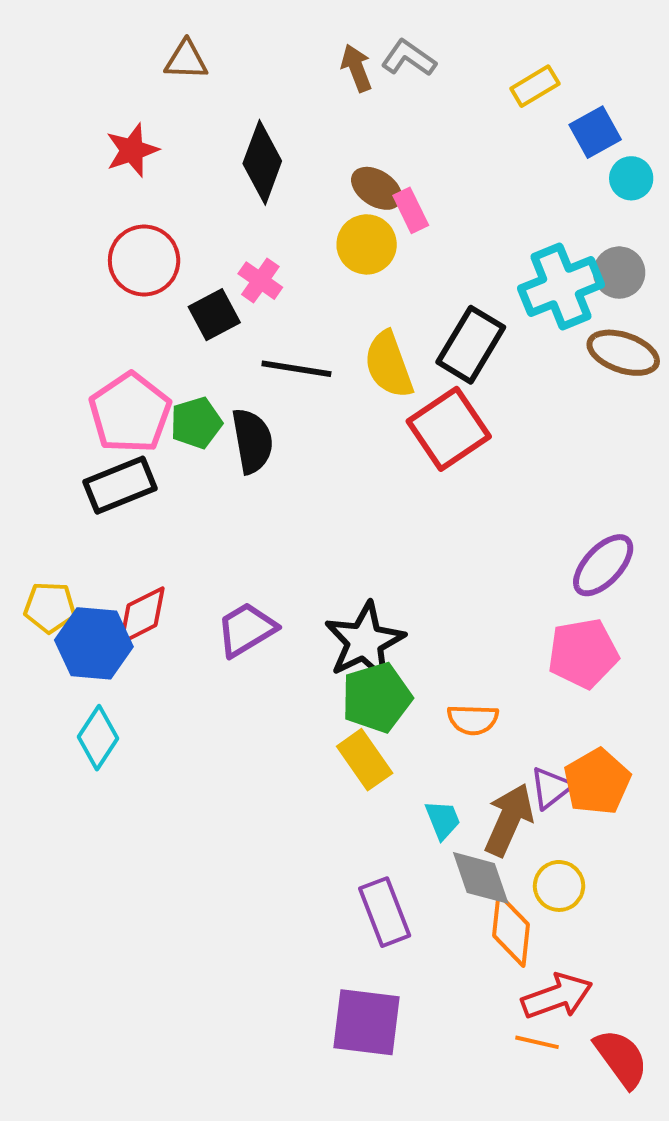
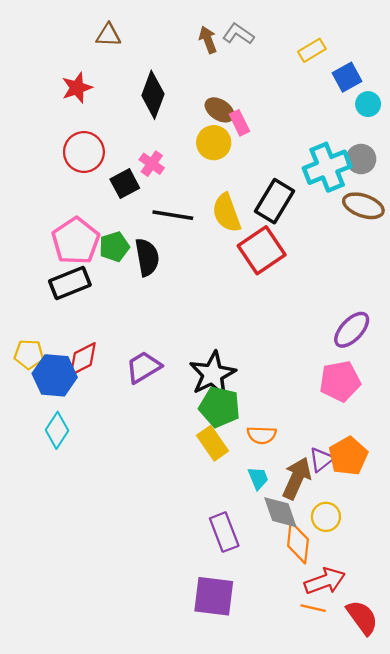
green pentagon: (377, 698) -> (220, 407), turned 30
orange semicircle: (473, 720) -> (262, 435), moved

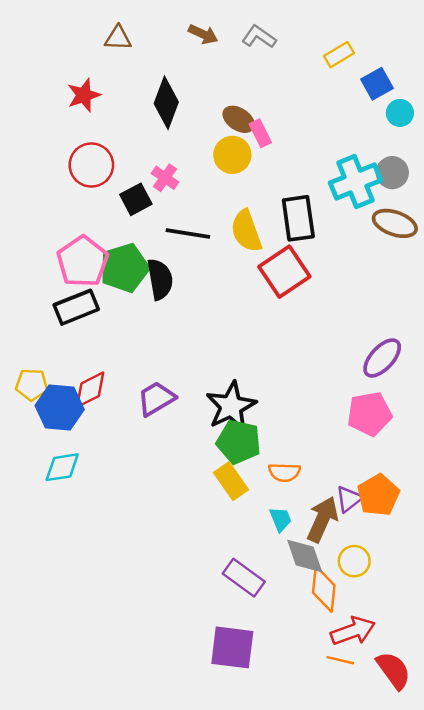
brown arrow: (208, 40) -> (203, 34), moved, turned 136
black rectangle: (275, 201) -> (298, 218), turned -39
green pentagon: (114, 247) -> (124, 268), size x1.5
cyan diamond: (57, 430) -> (62, 467), turned 48
purple rectangle: (224, 532) -> (244, 578), turned -33

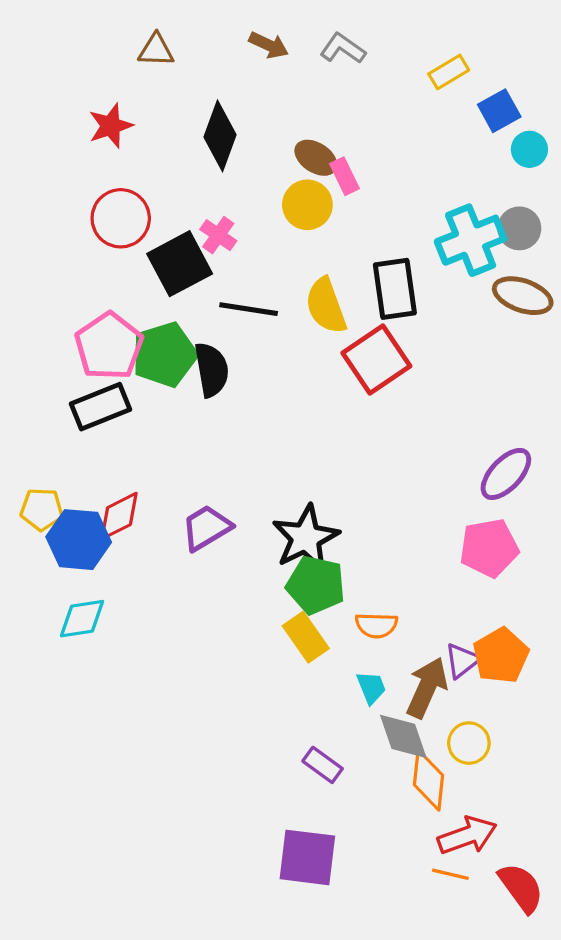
black square: (136, 199) -> (180, 264), size x1.5
purple rectangle: (244, 578) -> (323, 765), size x0.7

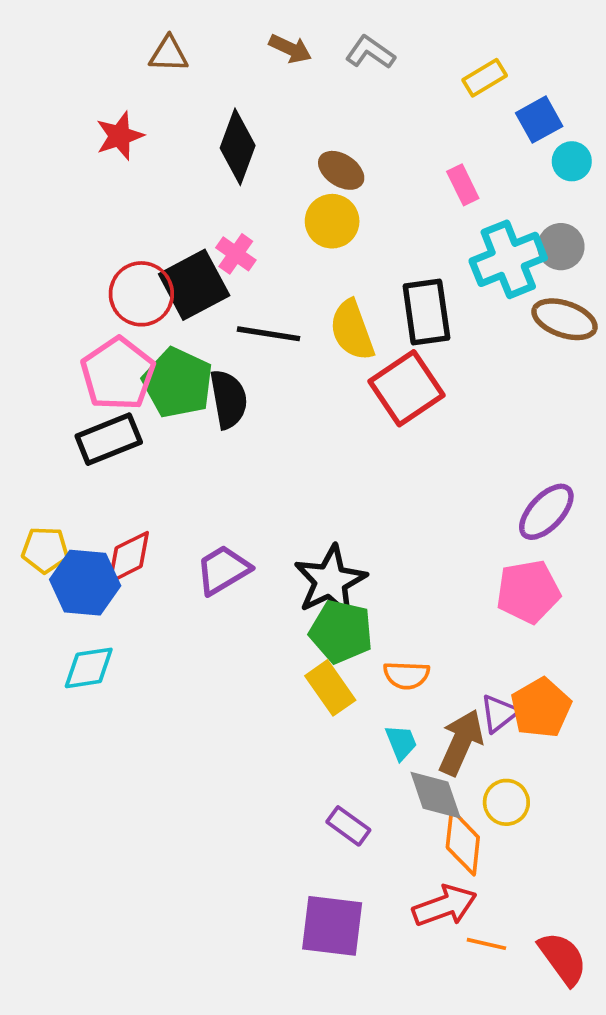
pink rectangle: (344, 176) -> (463, 185), moved
red circle: (121, 218) -> (141, 294), moved
green pentagon: (164, 355) -> (178, 383), turned -30
red arrow: (467, 836) -> (445, 906), moved

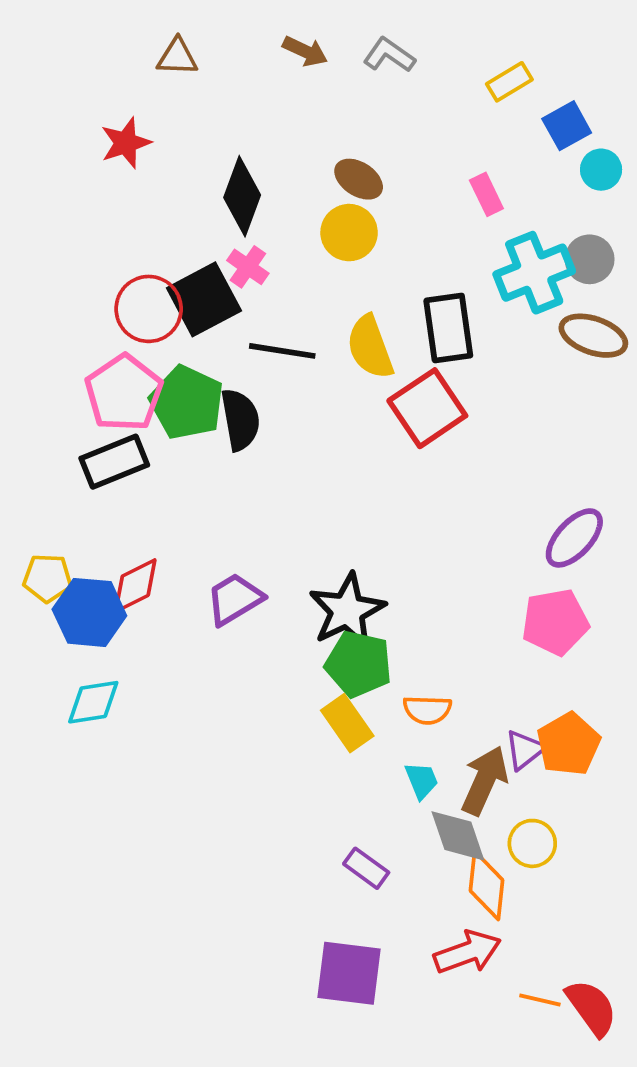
black diamond: (238, 147) -> (242, 196), moved
orange line: (486, 944) -> (540, 1000), moved

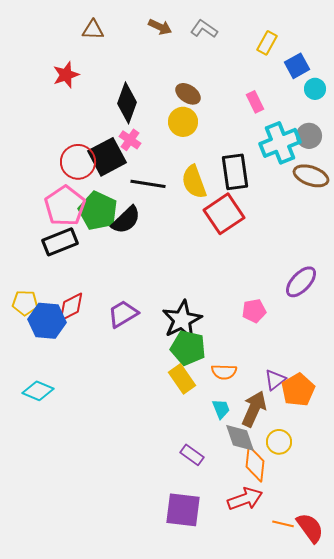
yellow rectangle: (509, 82) -> (267, 43), turned -30
black semicircle: (240, 420) -> (126, 220), turned 56
pink pentagon: (555, 622) -> (254, 311), moved, size x0.7
cyan diamond: (93, 702) -> (38, 391), moved, turned 32
purple triangle: (525, 750) -> (275, 380), moved

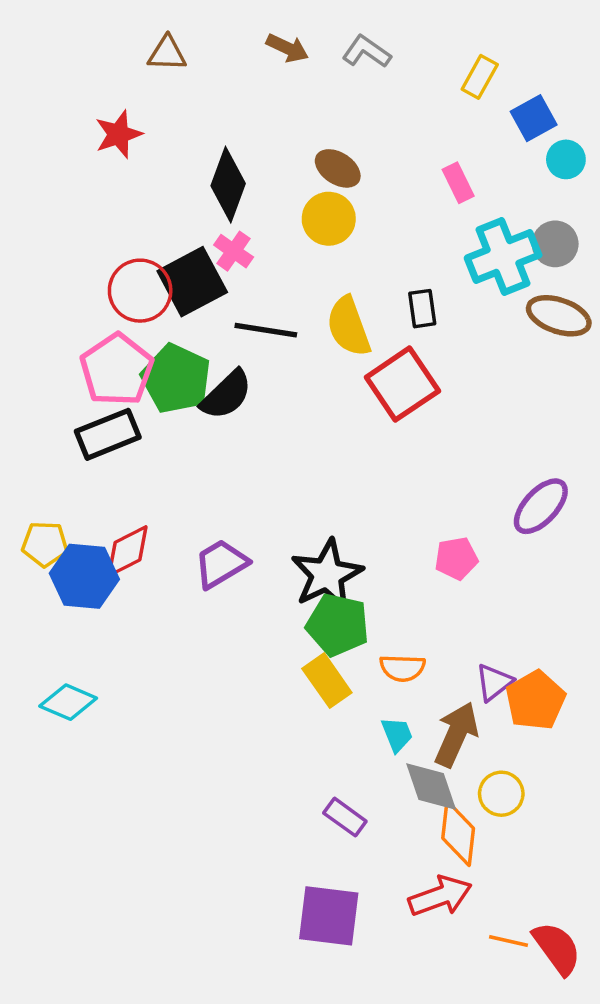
black rectangle: (235, 172) -> (422, 309), size x0.6

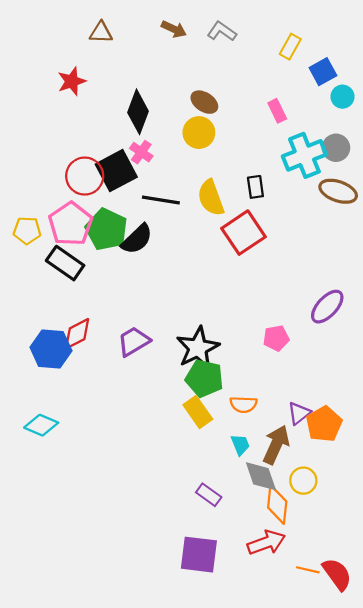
black rectangle: (108, 434) -> (65, 263), turned 57
yellow pentagon: (45, 544) -> (27, 230), moved

